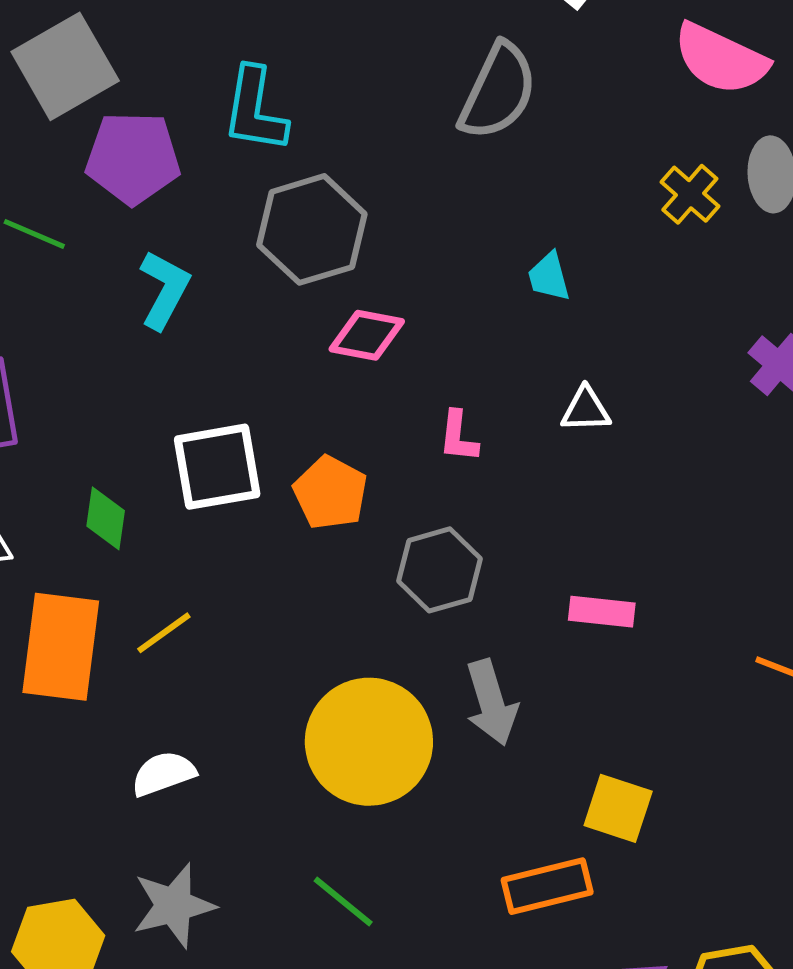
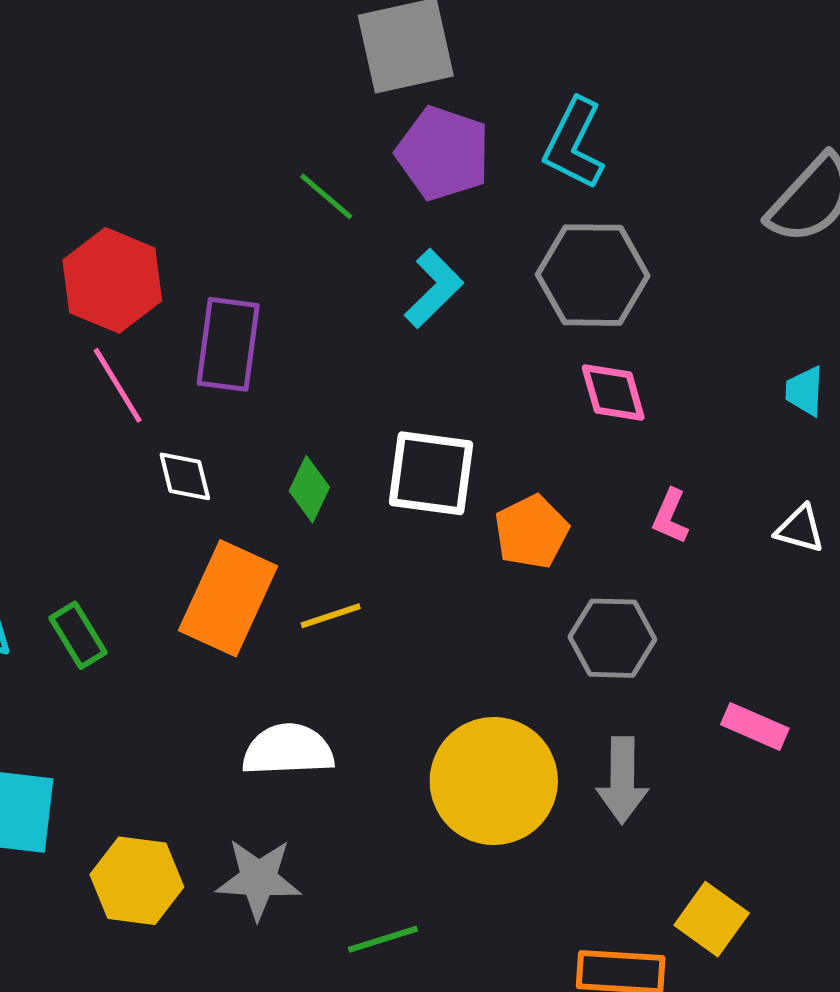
pink diamond: (367, 335) -> (613, 392), turned 46
white semicircle: (163, 774) -> (288, 750), size x1.4
green line: (343, 902) -> (383, 939), moved, turned -74

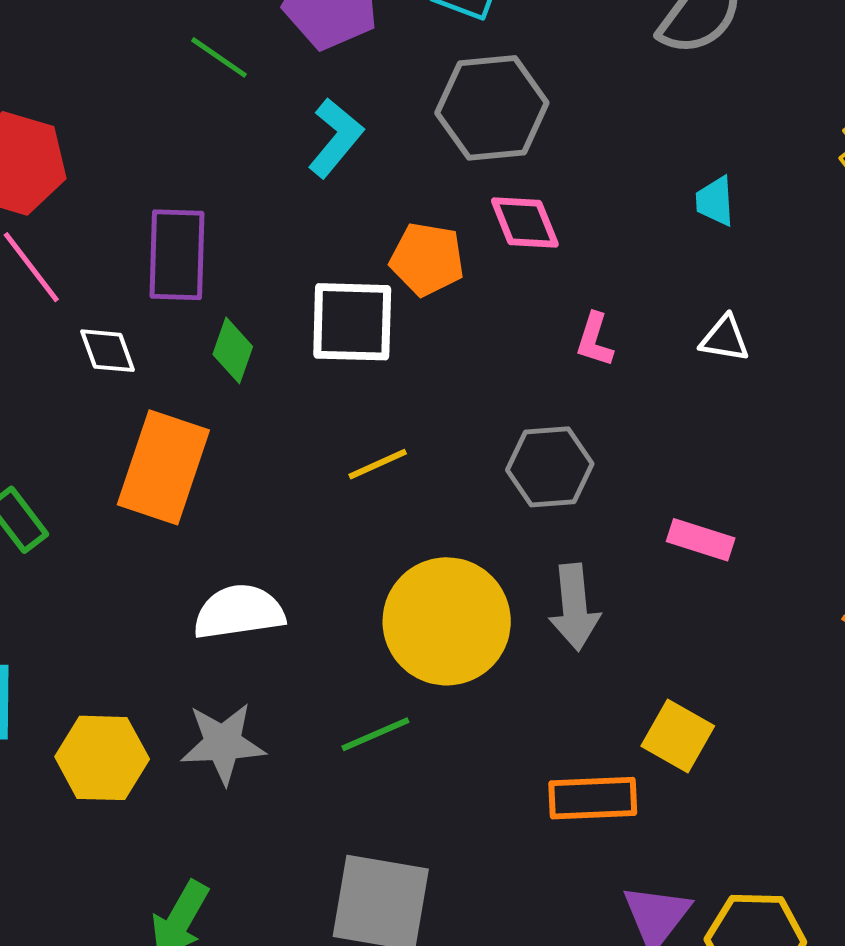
purple rectangle: (228, 344) -> (177, 255), moved
orange pentagon: (531, 532) -> (427, 259), moved, turned -30
yellow line: (331, 616) -> (378, 464), moved
green line: (383, 939) -> (375, 734), moved

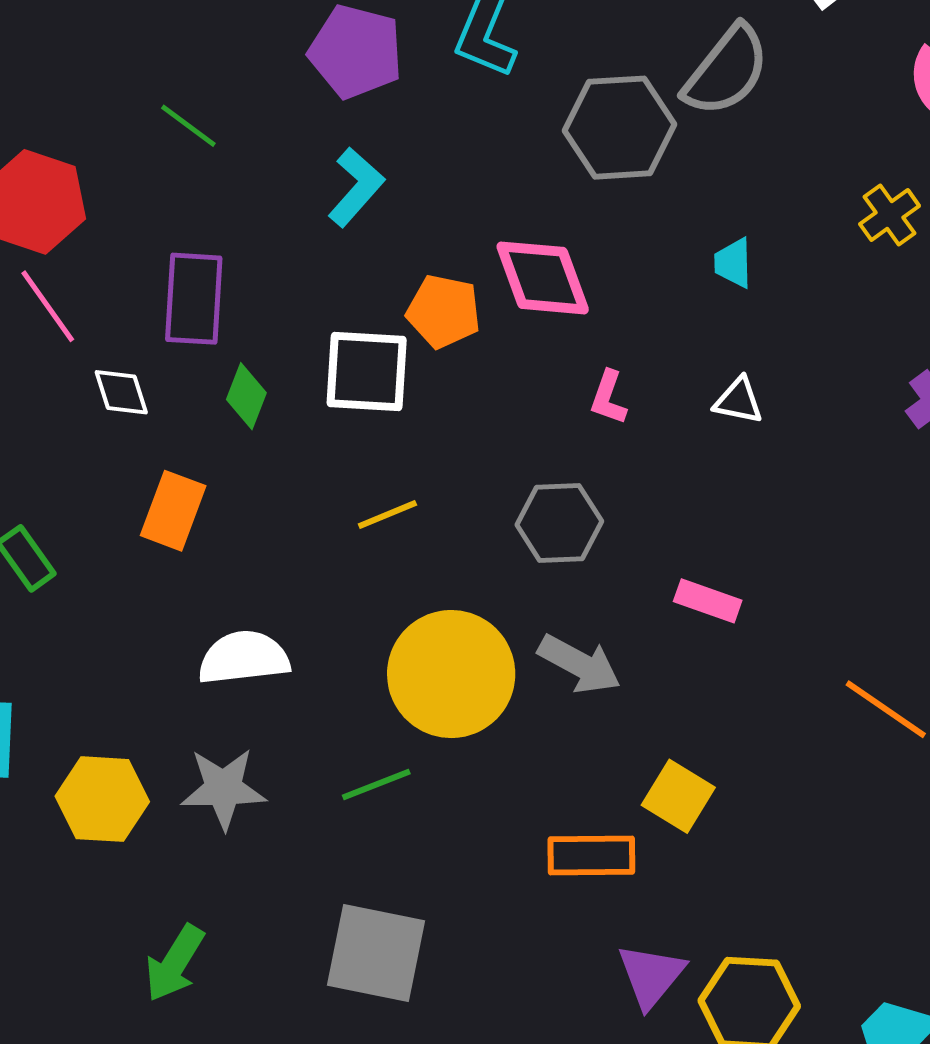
green line: (219, 57) -> (188, 126), moved
gray hexagon: (492, 108) -> (620, 128), moved
pink diamond: (525, 223) -> (543, 278), size x1.4
orange rectangle: (163, 467) -> (173, 511), size x0.7
gray arrow: (574, 607) -> (579, 664), turned -58

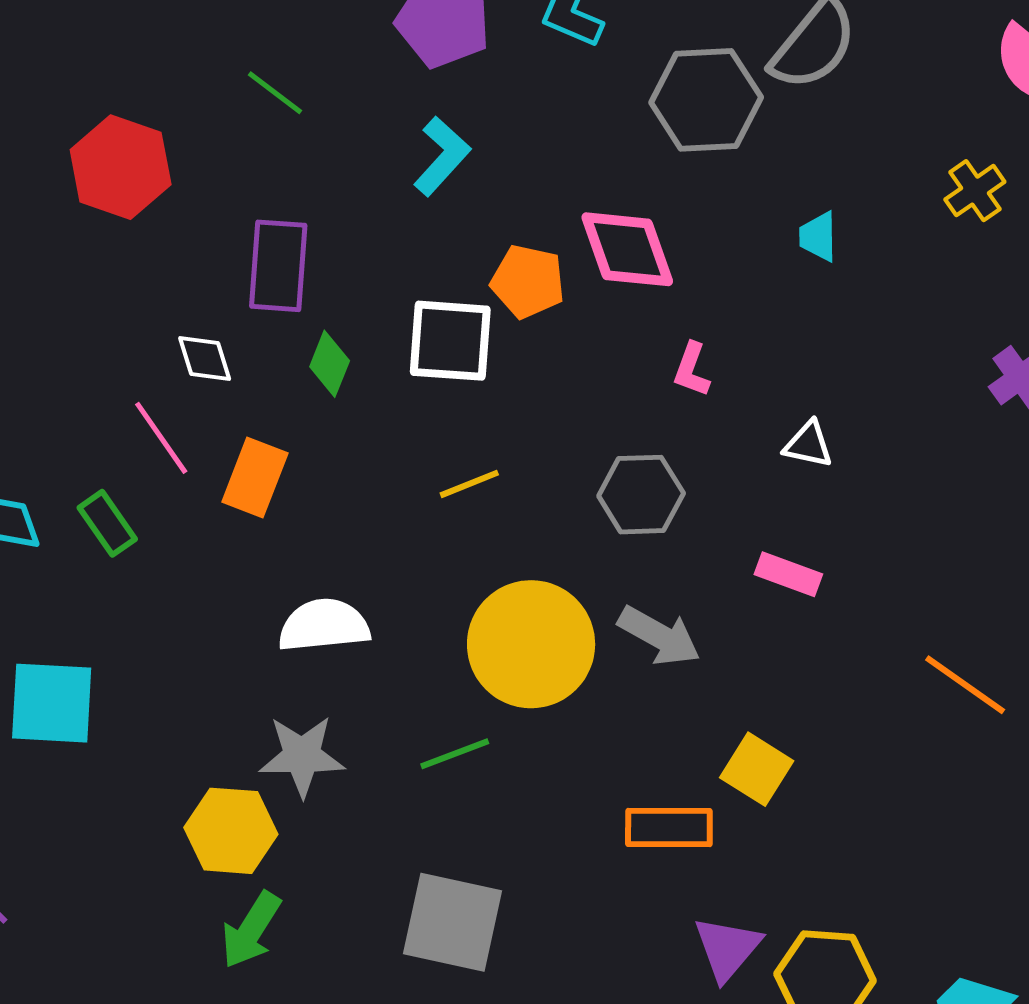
pink line: (48, 306) -> (161, 438), moved
white triangle: (738, 401) -> (808, 445), moved
yellow hexagon: (102, 799) -> (231, 831), moved

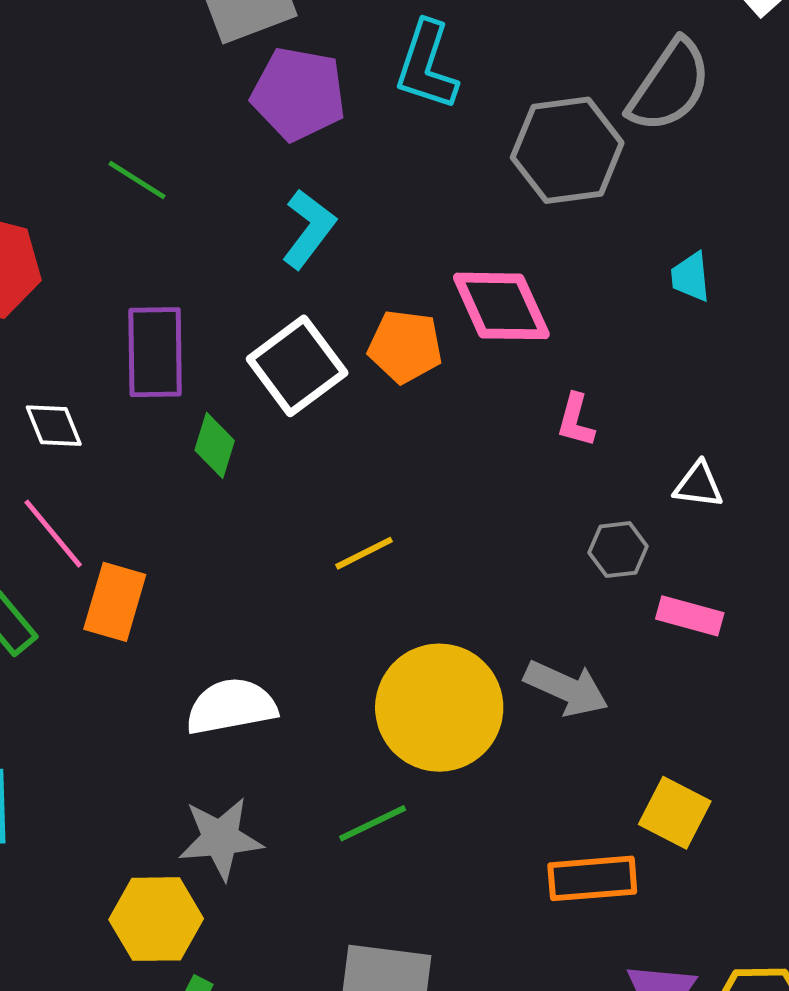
white square: (450, 341) -> (297, 366), moved, turned -36
white diamond: (205, 358) -> (54, 426), moved
orange rectangle: (255, 478) -> (115, 602), moved
gray hexagon: (641, 495) -> (618, 550), moved, size x0.7

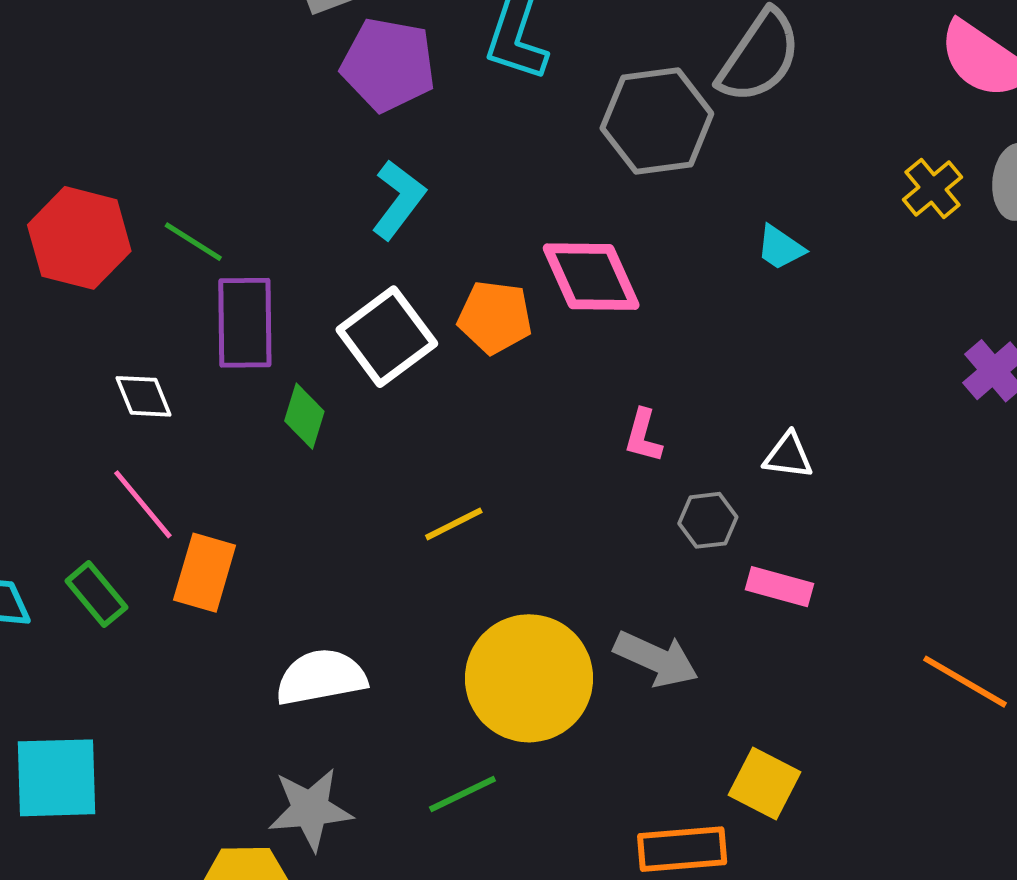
green line: (137, 180) -> (193, 242), moved
cyan trapezoid: (690, 277) -> (780, 248), turned -50
pink L-shape: (576, 420) -> (643, 436), moved

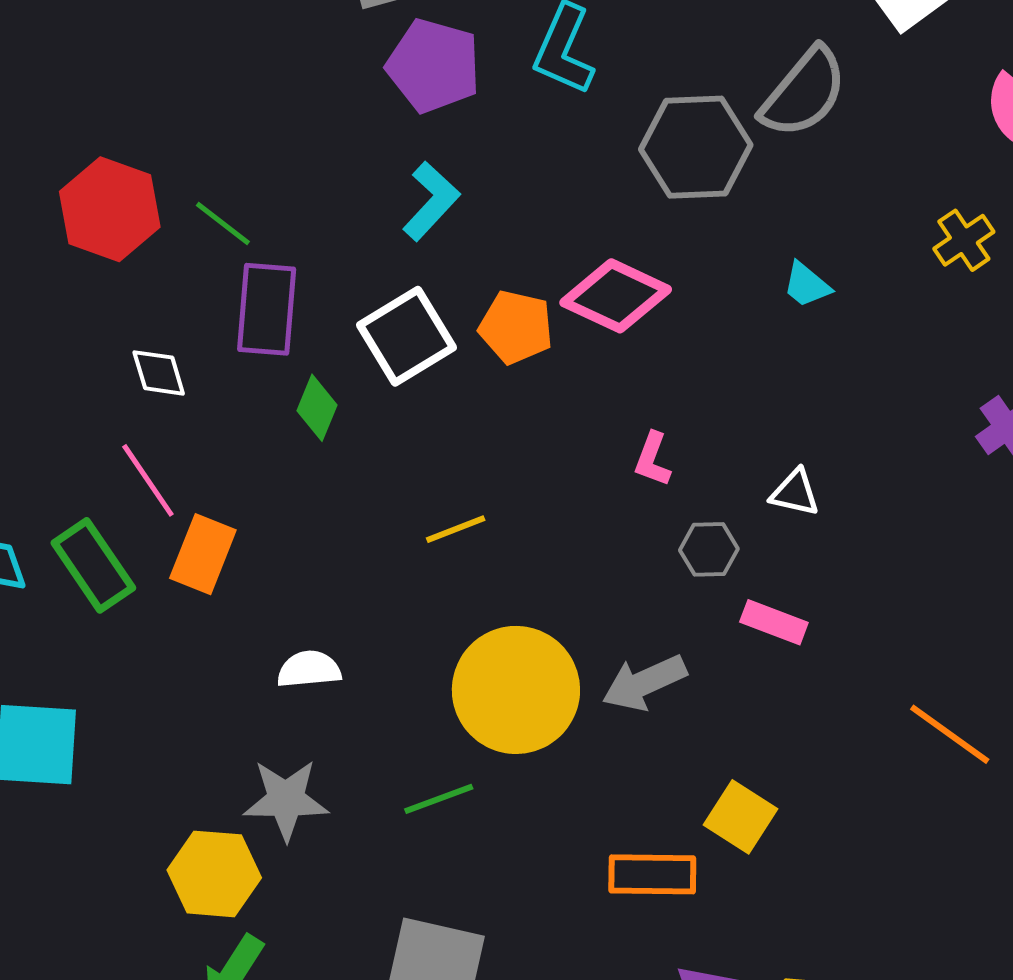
pink diamond: (591, 277) -> (616, 296), turned -46
green rectangle: (96, 594) -> (93, 565), size x1.4
gray arrow: (656, 659) -> (644, 683), turned 126
white semicircle: (321, 677) -> (309, 669), size x0.7

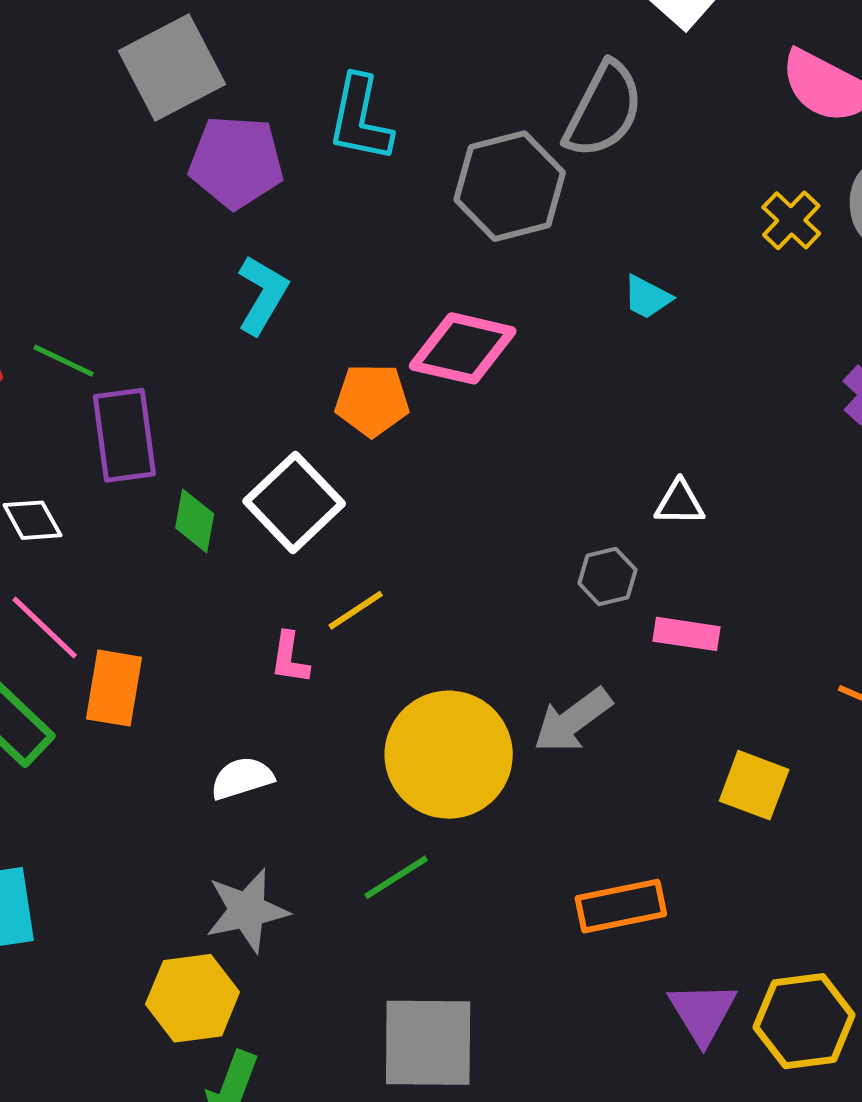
white square: (407, 336) -> (294, 502), moved
pink L-shape: (653, 459) -> (290, 658), moved
yellow square: (740, 817) -> (754, 785), moved

